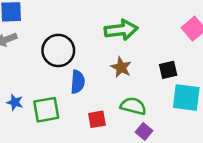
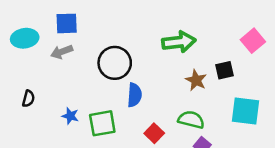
brown star: (121, 67) -> (196, 80), moved
black square: (168, 70) -> (224, 70), moved
red square: (97, 119) -> (154, 133), turned -36

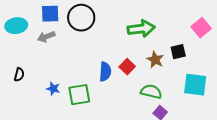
black circle: (115, 63) -> (81, 18), moved
red square: (154, 133) -> (127, 67), moved

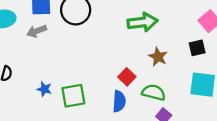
black square: (178, 52) -> (197, 48), moved
red square: (127, 67) -> (127, 77), moved
blue semicircle: (105, 72) -> (119, 101), moved

